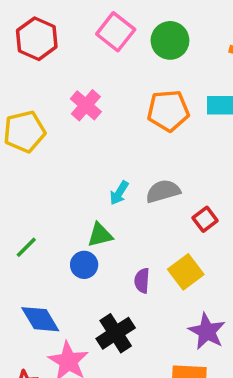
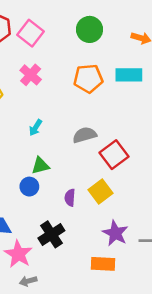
pink square: (116, 32) -> (31, 33), moved
cyan arrow: (119, 193) -> (35, 128), moved
red square: (205, 219) -> (114, 155), size x1.6

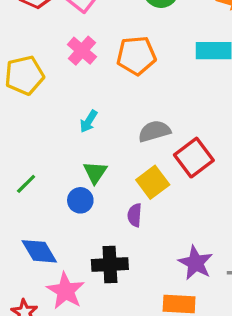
orange pentagon: (88, 79) -> (136, 56), moved
green triangle: (40, 166) -> (95, 172), turned -42
yellow square: (101, 191) -> (153, 182), moved
black cross: (51, 234) -> (110, 265), turned 30

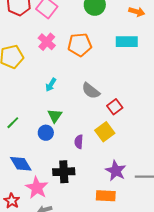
gray semicircle: (154, 131) -> (91, 91), turned -126
red square: (194, 158) -> (115, 107), size x0.7
yellow square: (153, 182) -> (105, 132), moved

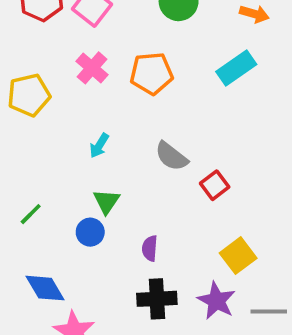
cyan rectangle: (127, 42) -> (236, 68), turned -35
yellow square: (105, 132) -> (238, 256), moved
black cross: (64, 172) -> (157, 299), moved

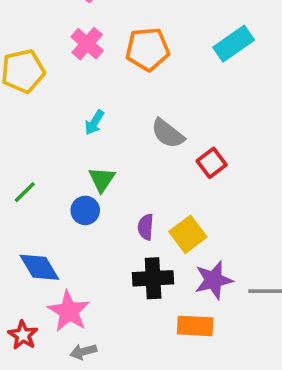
yellow square: (238, 256) -> (188, 234), moved
purple star: (216, 301) -> (214, 280), turned 30

